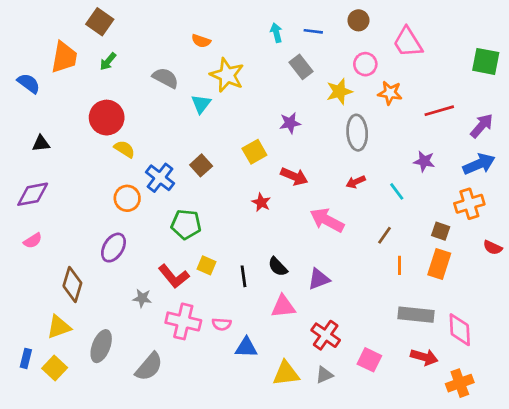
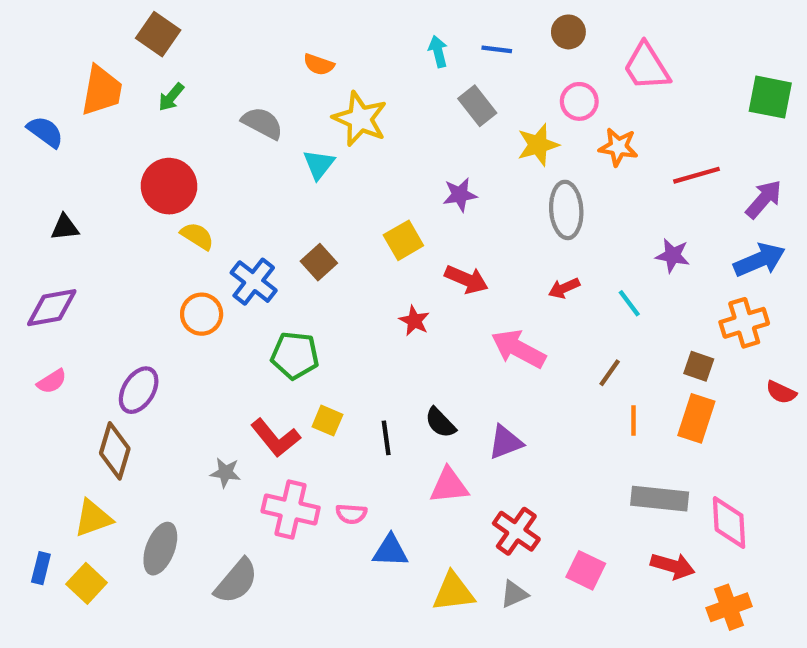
purple ellipse: (113, 248) -> (139, 390), moved

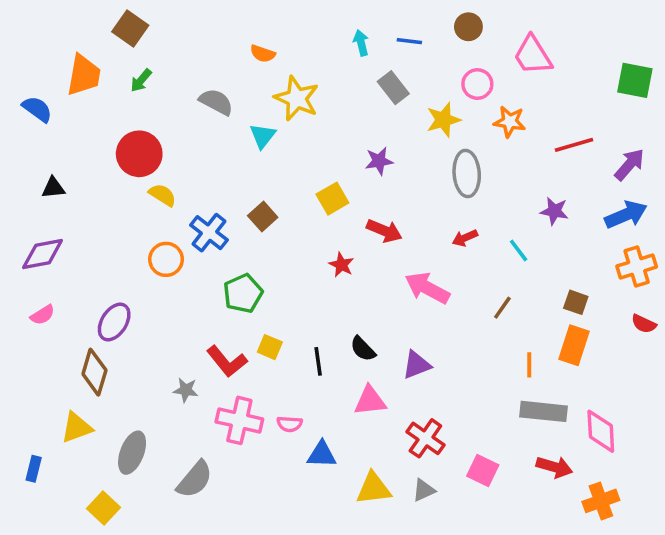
orange cross: (744, 323) -> (637, 267), moved
green pentagon: (295, 355) -> (243, 293), turned -30
orange line: (634, 421) -> (529, 365), moved
yellow square: (87, 583) -> (103, 508), moved

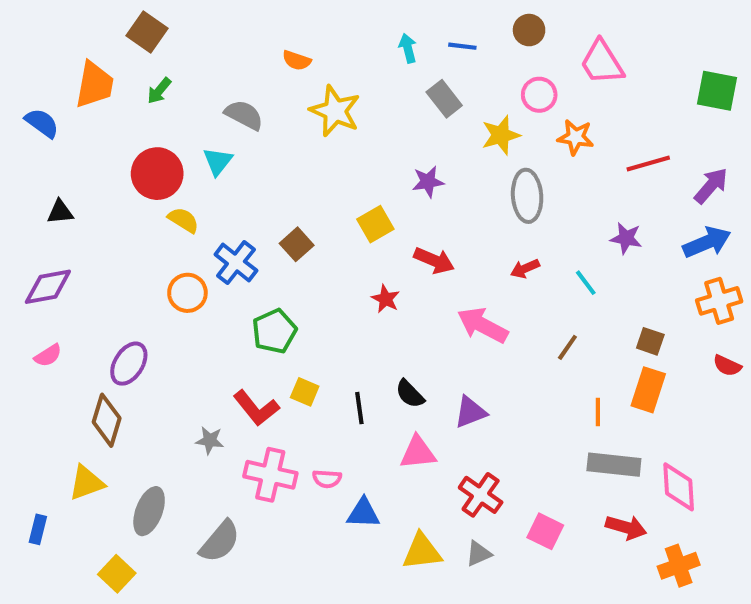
cyan triangle: (263, 136) -> (218, 161), moved

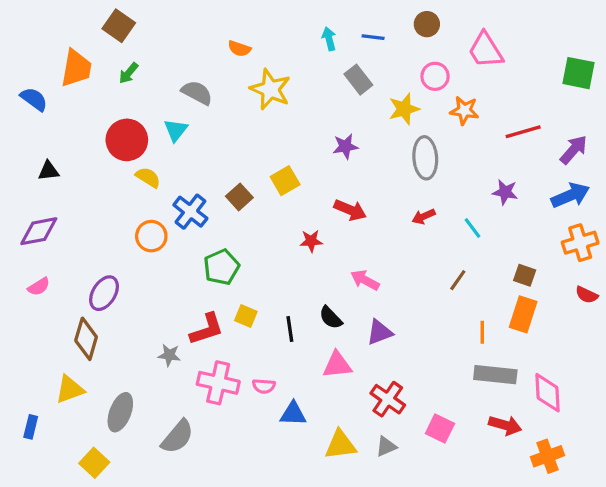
yellow square: (375, 224) -> (285, 181), moved
red star: (386, 299) -> (311, 241), turned -30
pink arrow: (483, 325) -> (365, 280), moved, size x0.7
red L-shape: (256, 408) -> (207, 329), turned -69

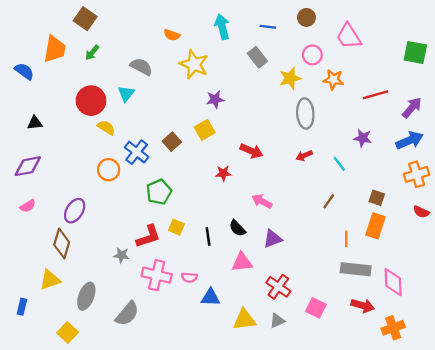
cyan arrow: (329, 39) -> (222, 27), moved, size x1.5
purple star: (345, 146) -> (215, 99), moved

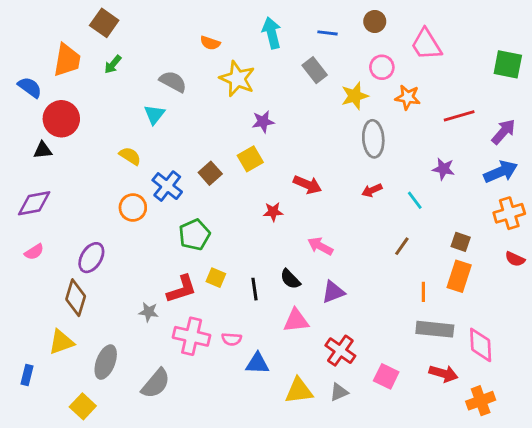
red circle: (91, 101) -> (61, 119), moved

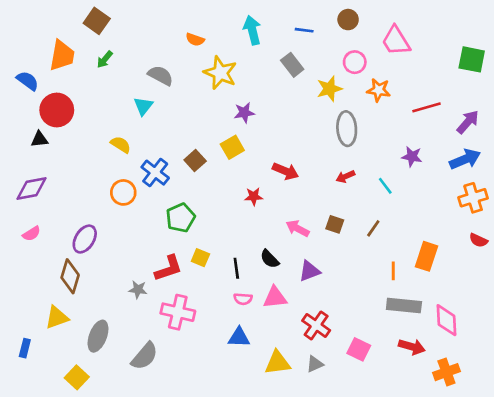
brown square: (461, 242) -> (335, 224), moved
pink semicircle: (232, 339) -> (243, 299), moved

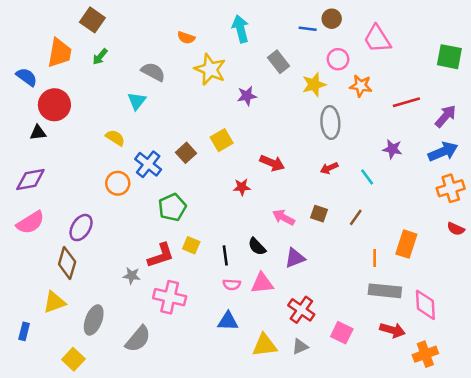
blue line: (304, 30) -> (308, 29), moved
purple star: (244, 113) -> (247, 96), moved
pink semicircle: (32, 234) -> (30, 222), size x1.6

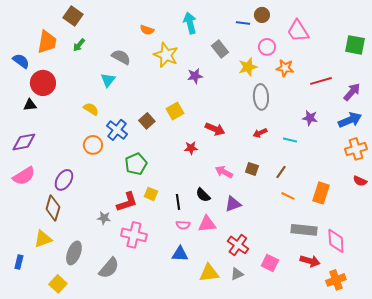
cyan line: (367, 177) -> (290, 140), turned -40
orange line: (375, 258) -> (288, 196), moved, turned -64

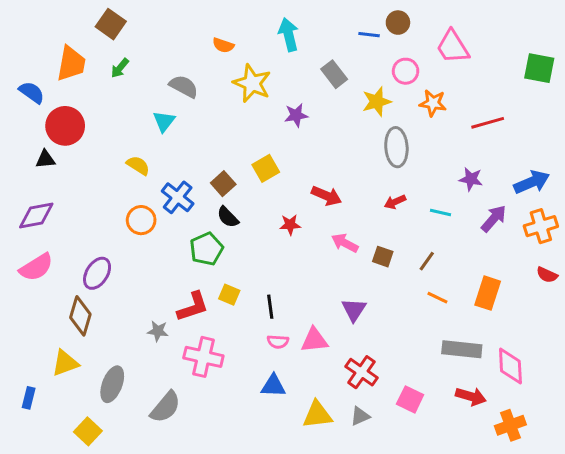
purple arrow: (352, 92) -> (494, 219), moved
pink arrow: (224, 172) -> (345, 243), moved
black semicircle: (203, 195) -> (228, 217), moved
purple triangle: (233, 204) -> (354, 310), turned -36

